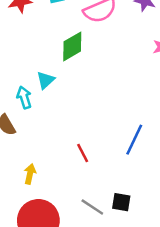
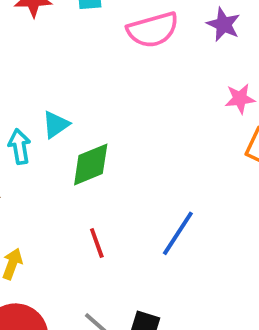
green diamond: (72, 46) -> (91, 164), moved

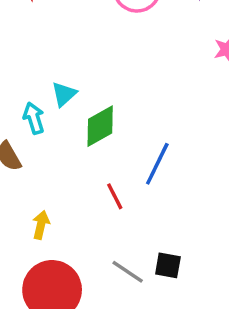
blue line: (178, 233) -> (157, 164), moved

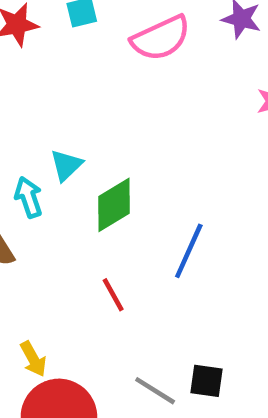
red line: (115, 196) -> (113, 295), moved
yellow arrow: (41, 225) -> (33, 359), moved, turned 140

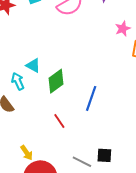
cyan triangle: (66, 165) -> (33, 66), turned -42

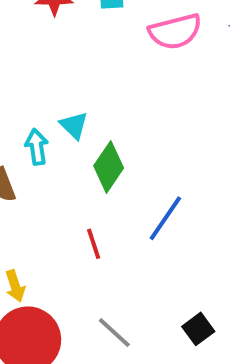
green diamond: (56, 81) -> (109, 167), turned -35
black square: (104, 155) -> (198, 329), moved, turned 35

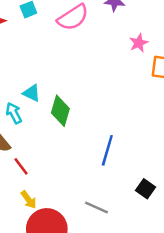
blue line: (165, 218) -> (107, 150), moved
red line: (94, 244) -> (21, 166), moved

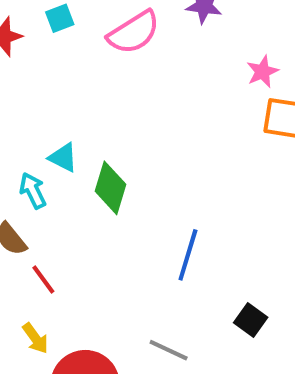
pink star: (139, 43) -> (263, 72), moved
yellow arrow: (29, 200) -> (35, 338), moved

